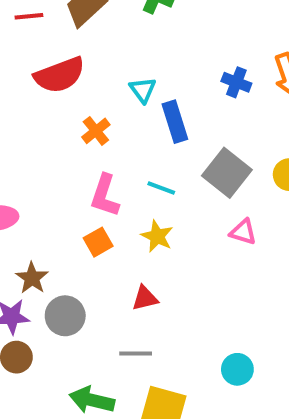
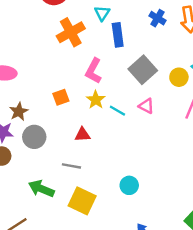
orange cross: (96, 131) -> (71, 32), size x1.6
cyan line: (161, 188) -> (117, 111), moved
pink L-shape: (105, 195) -> (93, 71), moved

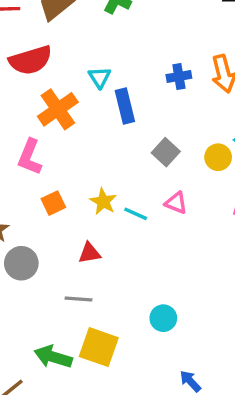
blue cross: (157, 18) -> (179, 76), turned -35
gray square: (143, 70) -> (166, 152), size x0.7
pink L-shape: (93, 71) -> (30, 157), moved
green arrow: (41, 189) -> (53, 357), moved

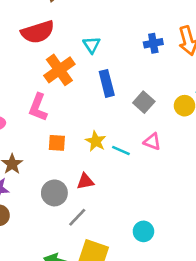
blue rectangle: (125, 106) -> (107, 83), moved
orange square: (53, 203) -> (57, 143), turned 30
gray circle: (21, 263) -> (54, 193), moved
gray line: (78, 299) -> (77, 217), turned -50

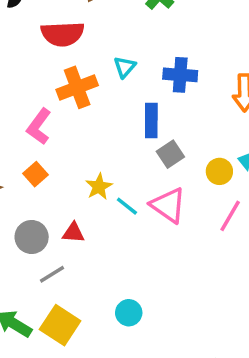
blue cross: (153, 43) -> (180, 75), moved, size x1.4
blue rectangle: (107, 83) -> (151, 120), moved
pink triangle: (152, 142) -> (168, 205), size x1.6
orange square: (57, 143) -> (36, 174), moved, turned 30

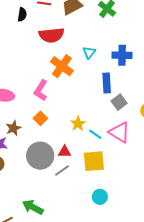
orange cross: (77, 87) -> (62, 66), turned -30
gray circle: (32, 237) -> (40, 156), size x1.4
gray line: (52, 274) -> (62, 171), moved
yellow square: (60, 325) -> (94, 161), moved, turned -35

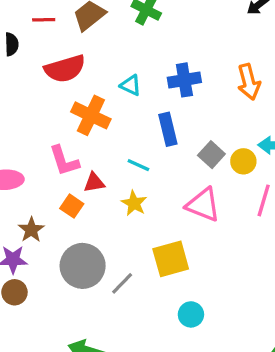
cyan triangle: (89, 52) -> (131, 85), turned -32
pink L-shape: (41, 90) -> (64, 161), turned -40
gray square: (119, 102) -> (211, 155), moved
cyan line: (95, 134) -> (138, 165), moved
red triangle: (65, 152) -> (94, 183), moved

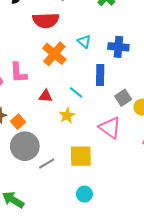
pink L-shape: (64, 161) -> (18, 73), moved
orange square: (72, 206) -> (18, 122), moved

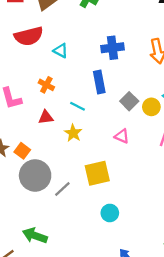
cyan triangle: (84, 41) -> (61, 51), moved
orange cross: (54, 54) -> (46, 85), moved, size x0.6
pink triangle: (110, 128) -> (122, 136), size x0.6

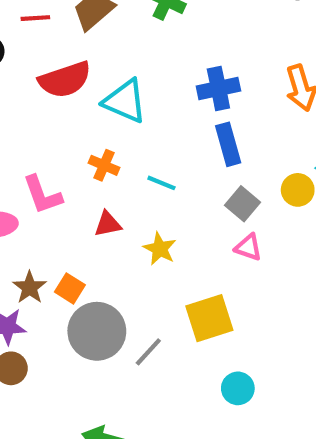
cyan triangle: (61, 51) -> (125, 101), size x1.6
blue rectangle: (99, 82) -> (228, 144), moved
gray square: (129, 101) -> (242, 204), moved
cyan line: (77, 106) -> (161, 183), moved

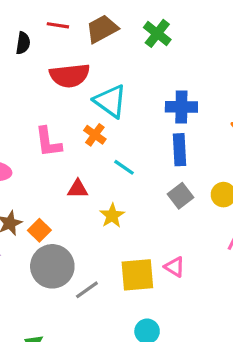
orange cross: (104, 165) -> (95, 135), moved
pink L-shape: (42, 195) -> (48, 142), moved
pink triangle: (248, 247) -> (175, 267), moved

